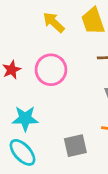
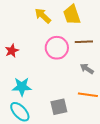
pink circle: (51, 70) -> (57, 48), moved

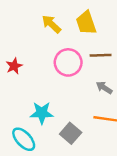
cyan star: (22, 87) -> (42, 113), moved
gray square: (59, 107) -> (71, 133), turned -36

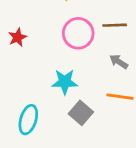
cyan star: (42, 113) -> (65, 82), moved
cyan ellipse: (24, 139) -> (28, 120), turned 60

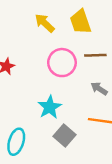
cyan star: (65, 82) -> (50, 107), turned -30

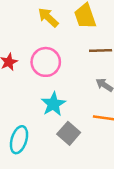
pink circle: (62, 63) -> (46, 62), moved

